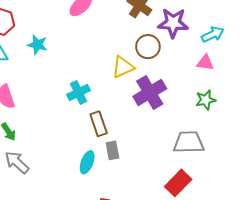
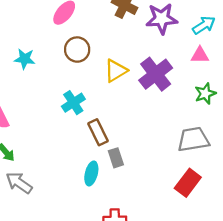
brown circle: (148, 47) -> (77, 50), moved
purple cross: (150, 92) -> (156, 74), moved

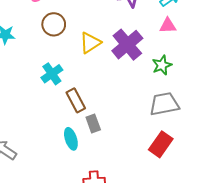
green star: (205, 94) -> (162, 65), moved
cyan ellipse: (91, 173) -> (71, 139), turned -30

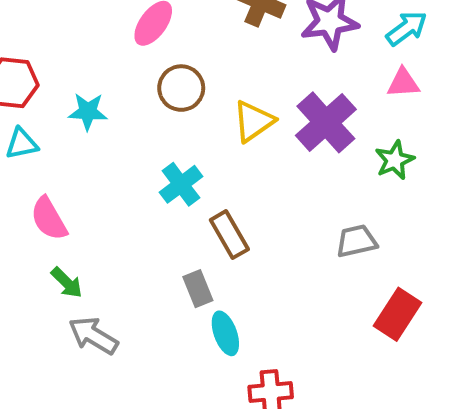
gray trapezoid: (164, 104) -> (356, 241), moved, size x0.7
gray rectangle: (93, 124) -> (198, 289), moved
cyan ellipse: (71, 139) -> (225, 333), moved

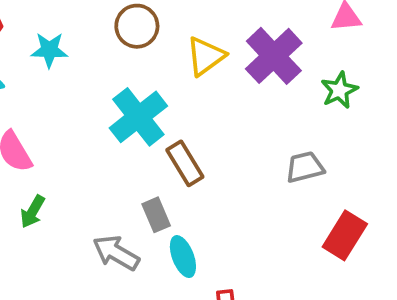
cyan cross: (181, 184) -> (138, 117), size x1.4
green arrow: (67, 283) -> (32, 212), turned 76
gray arrow: (93, 336) -> (116, 253), moved

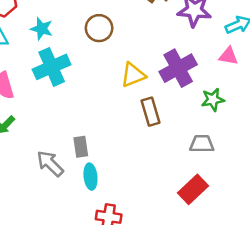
yellow triangle: (206, 56) -> (133, 75), moved
cyan cross: (138, 117) -> (52, 67), moved
brown rectangle: (185, 163) -> (150, 112), moved
gray trapezoid: (305, 167) -> (202, 144), moved

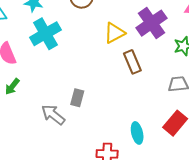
gray rectangle: (81, 147) -> (77, 98), turned 30
cyan ellipse: (90, 177) -> (137, 133), moved

